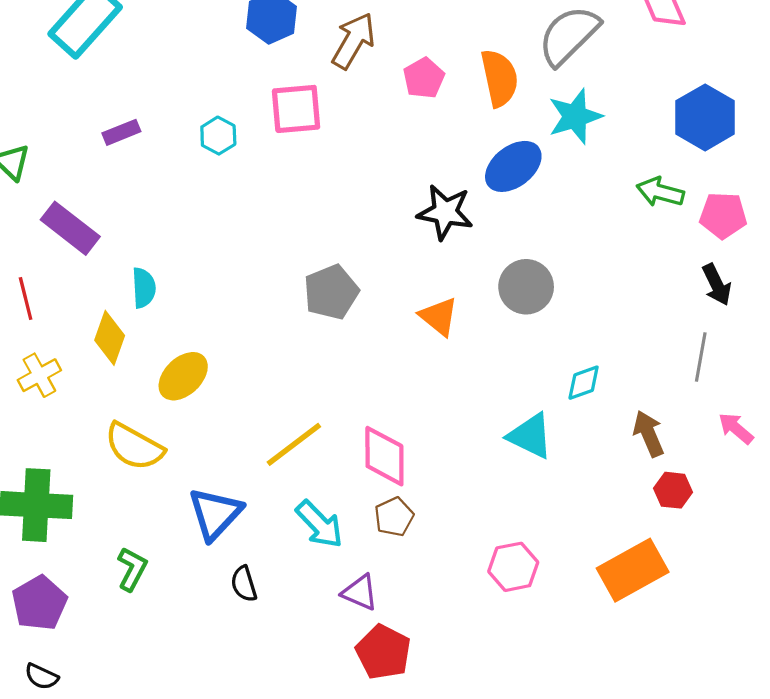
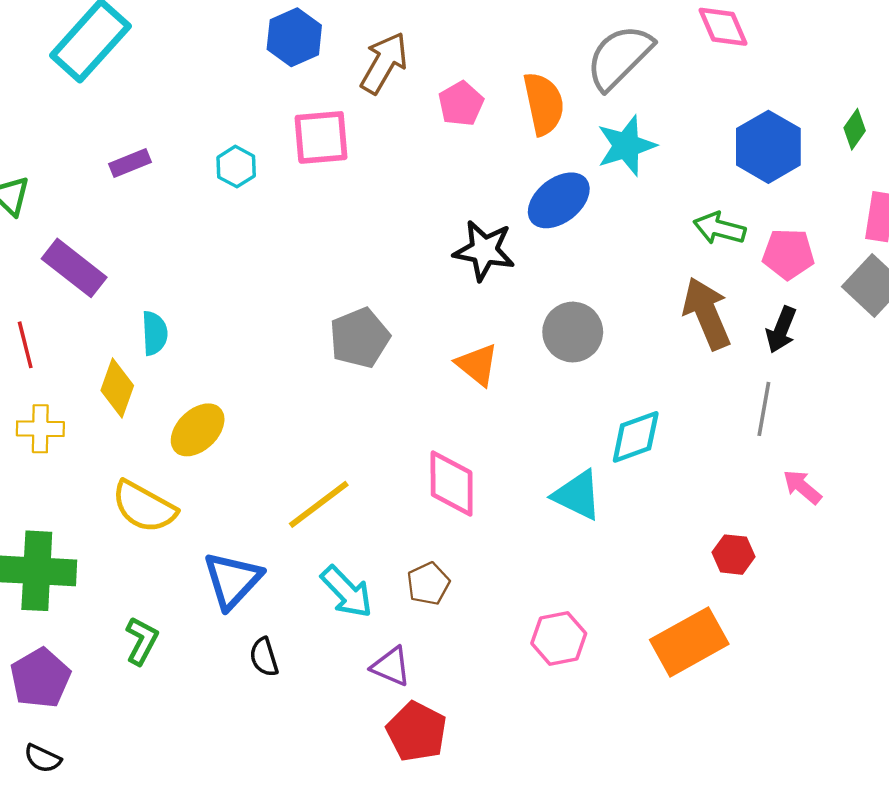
black arrow: (717, 285) -> (781, 330), turned 48
yellow cross: (39, 375) -> (40, 429), turned 30
cyan diamond: (584, 383) -> (636, 437), size x1.4
brown arrow: (649, 434) -> (707, 313), moved, size x1.4
pink diamond: (384, 456) -> (452, 483), moved

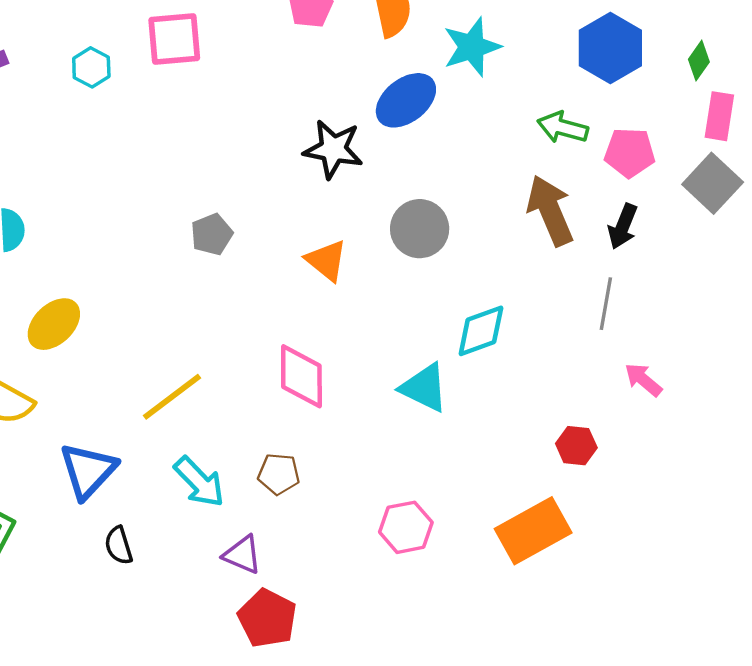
green diamond: (855, 129) -> (699, 61), moved
gray pentagon: (360, 338) -> (212, 234), size x0.7
brown pentagon: (428, 584) -> (279, 474), turned 30

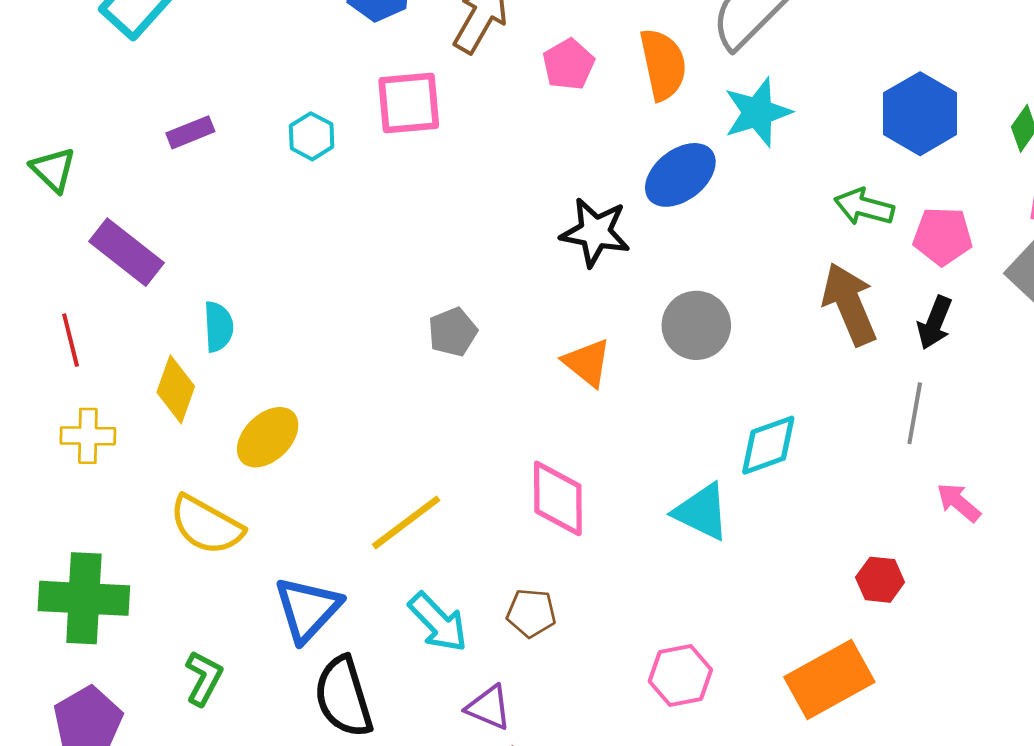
black semicircle: (119, 546) -> (344, 697), size x1.8

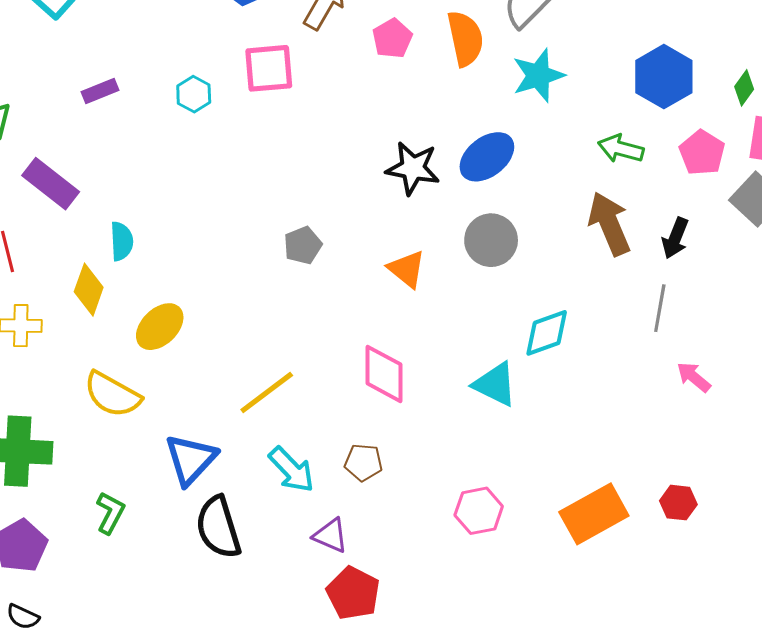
blue ellipse: (680, 175) -> (487, 157), moved
pink pentagon: (943, 236) -> (702, 153), moved, turned 30
red hexagon: (880, 580) -> (678, 503), moved

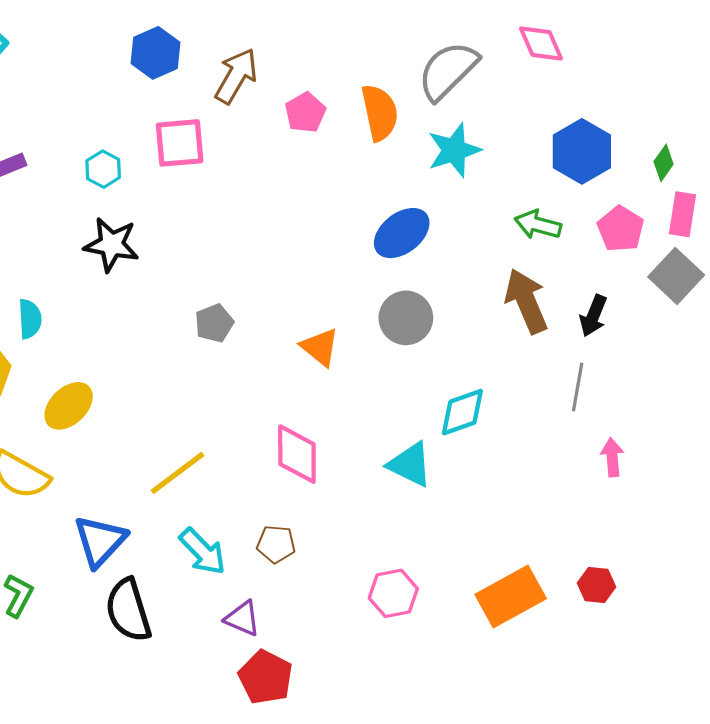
black star: (413, 168) -> (112, 245), moved
pink arrow: (694, 377) -> (612, 457), turned 45

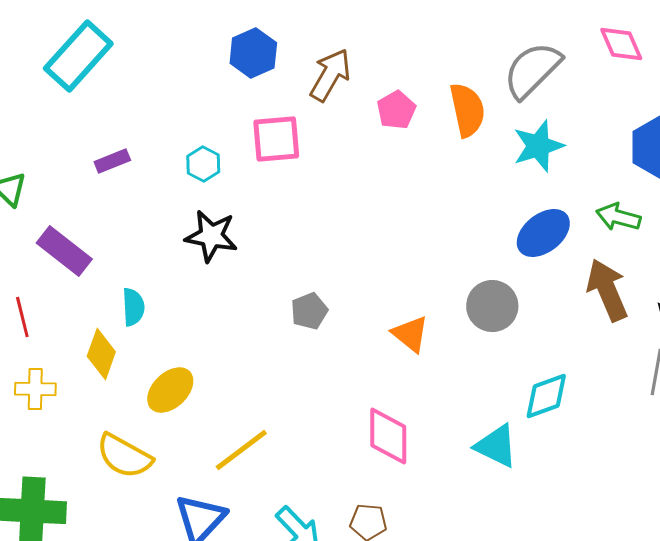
blue ellipse: (402, 233) -> (543, 233), moved
yellow line: (178, 473) -> (241, 450), moved

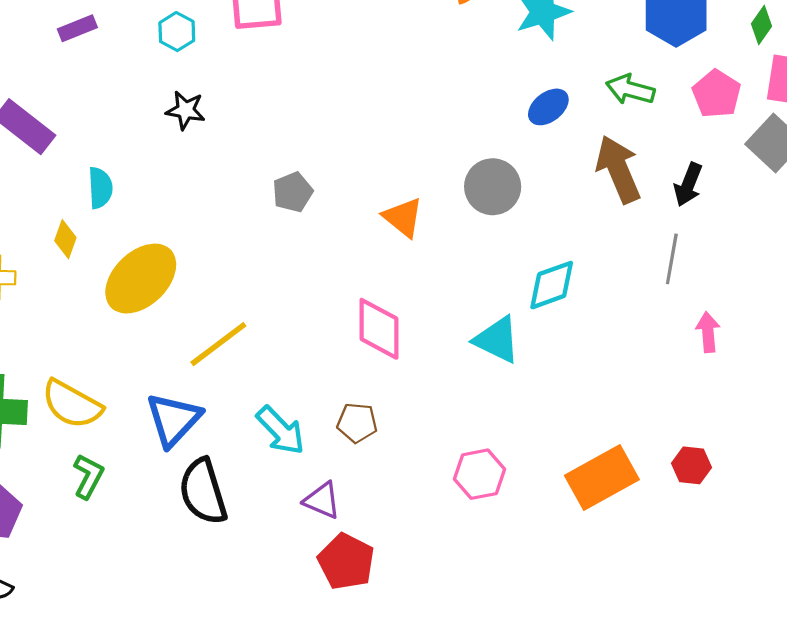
blue ellipse: (543, 233) -> (548, 107), size x0.7
black star: (211, 236) -> (186, 110), size x0.7
yellow diamond: (101, 354) -> (65, 239), size x0.7
yellow ellipse: (170, 390) -> (141, 279), size x1.4
yellow semicircle: (124, 456) -> (72, 404), moved

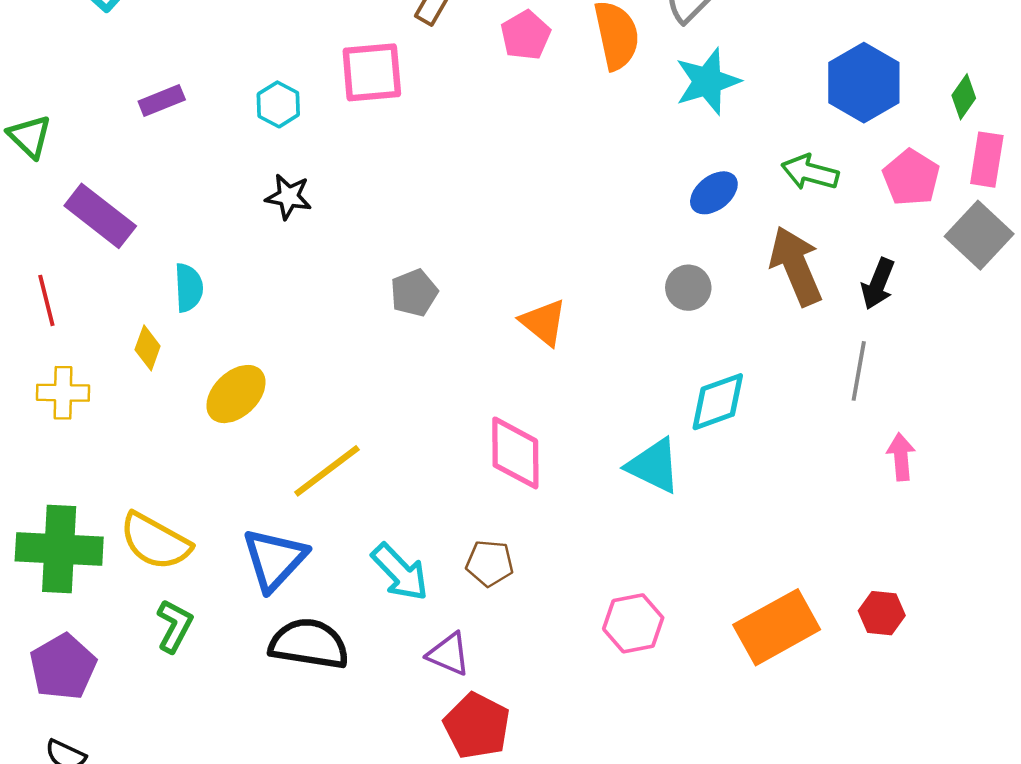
gray circle: (493, 187) -> (688, 288), moved, size x0.7
yellow ellipse: (141, 279) -> (236, 394), size x0.7
black semicircle: (203, 492) -> (309, 644), turned 116

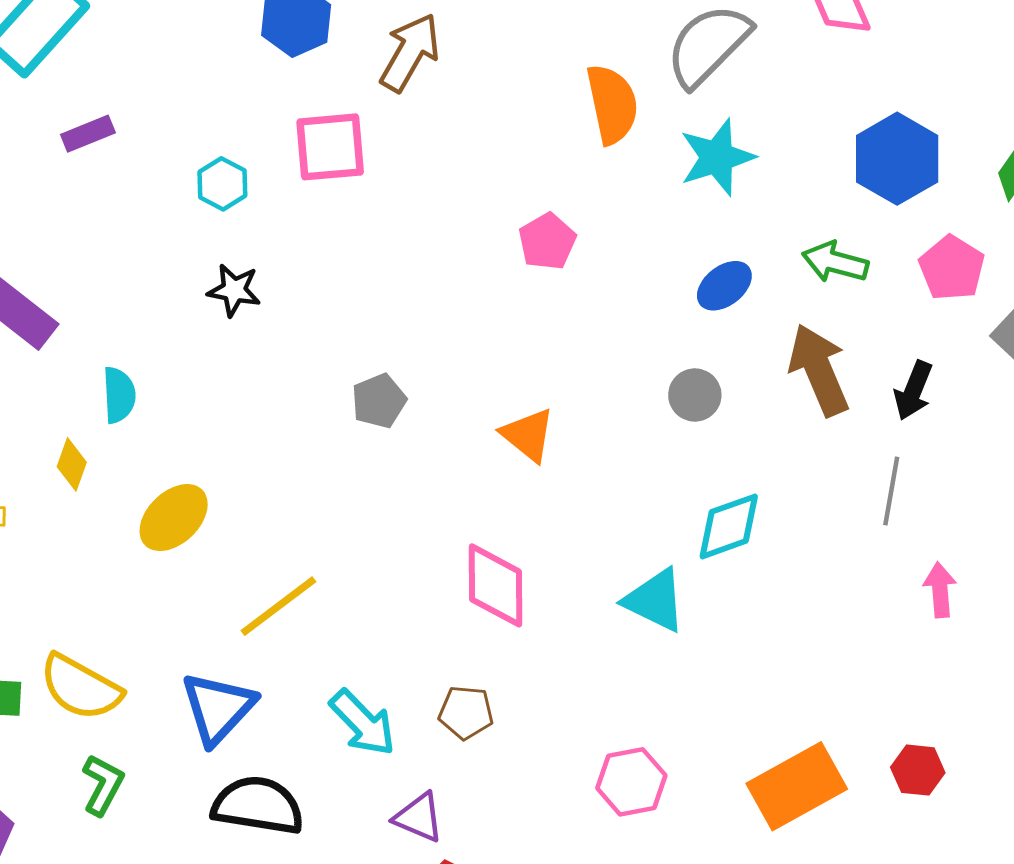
pink pentagon: (526, 35) -> (547, 241), moved
purple rectangle: (162, 101) -> (88, 134), moved

